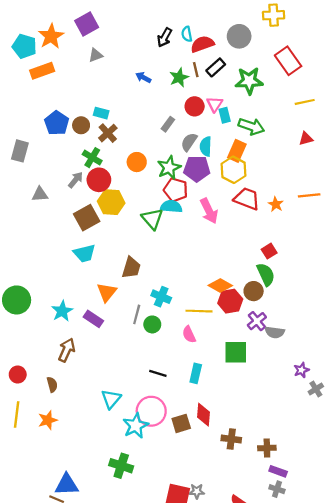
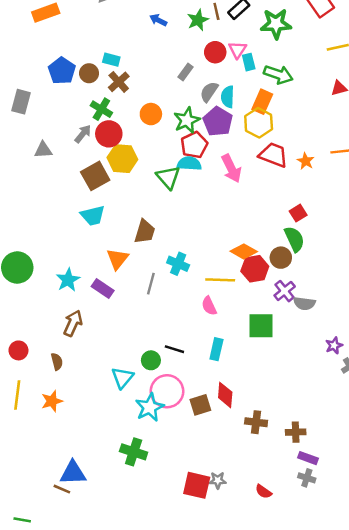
purple pentagon: (197, 169) -> (218, 121), turned 30
red pentagon: (176, 190) -> (194, 145), turned 30
green circle: (152, 324) -> (151, 360), moved

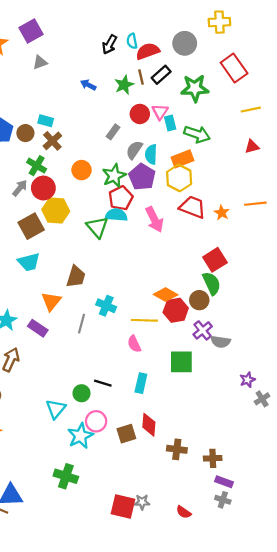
orange rectangle: (262, 102) -> (182, 159), turned 45
red square: (298, 213) -> (215, 260), size x1.5
pink circle: (167, 391) -> (96, 421), size x0.7

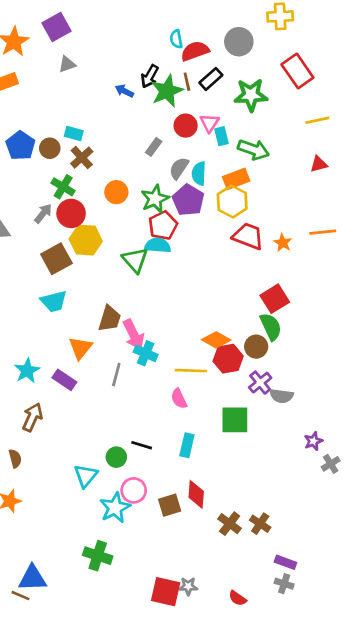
black arrow: (110, 44) -> (150, 76), moved
green star: (124, 85) -> (167, 91), size x1.4
pink arrow: (154, 219) -> (134, 335), moved
brown cross: (177, 449) -> (230, 524), turned 30
brown cross: (213, 458) -> (260, 524), moved, turned 36

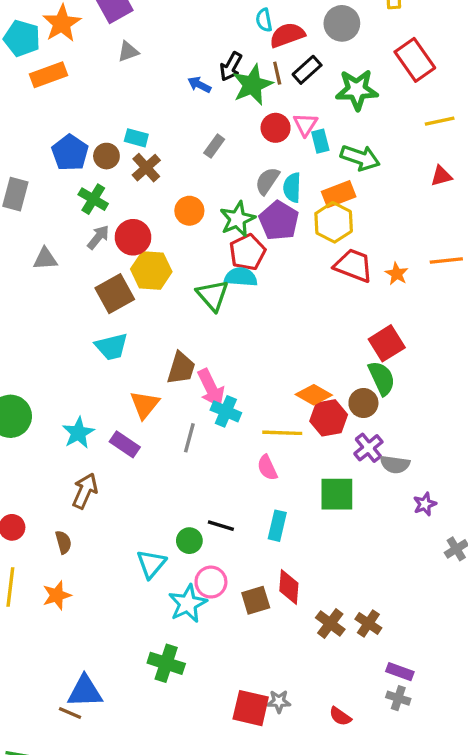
gray rectangle: (154, 147) -> (214, 146), moved
green cross: (63, 187) -> (93, 199), moved
purple star: (313, 441) -> (425, 504), moved

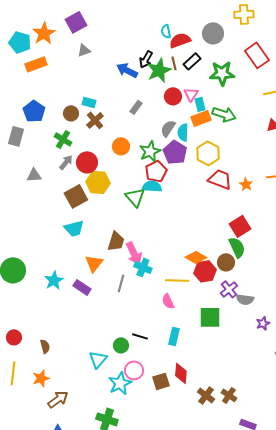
blue arrow: (199, 85) -> (127, 70), size x1.5
blue pentagon: (70, 153) -> (34, 111), moved
orange rectangle: (339, 194) -> (201, 118), moved
brown arrow: (85, 491) -> (58, 399), moved, turned 30

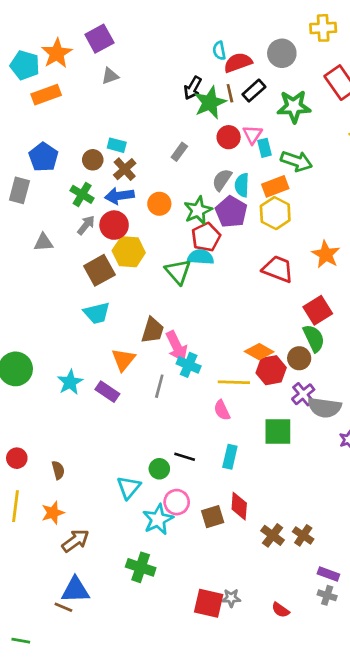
blue arrow: (127, 70) -> (119, 196), moved, turned -35
orange rectangle: (201, 118) -> (275, 186), moved
red trapezoid: (220, 179) -> (278, 269), moved
orange star: (246, 184) -> (326, 254), size x1.5
gray semicircle: (245, 299) -> (324, 408), size x1.4

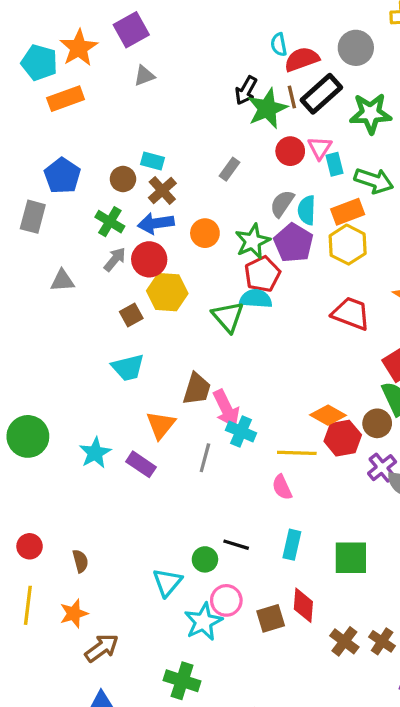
black rectangle: (254, 91) -> (321, 94), size x1.4
brown square: (99, 270) -> (131, 315), size x0.6
green square: (278, 432) -> (351, 558), moved

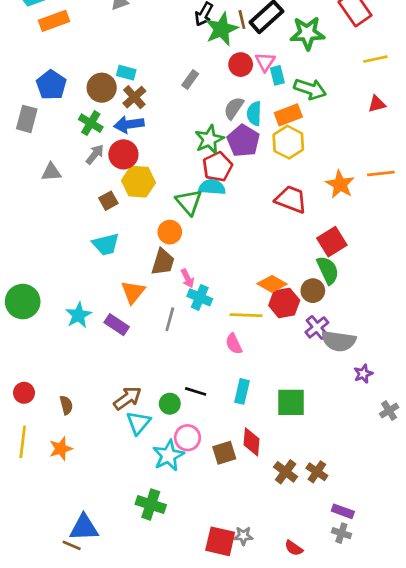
brown circle: (123, 179) -> (102, 88), size x1.4
orange circle: (205, 233) -> (170, 232), moved
pink arrow: (226, 409) -> (187, 278), size x0.6
brown arrow: (102, 648) -> (128, 398), moved

